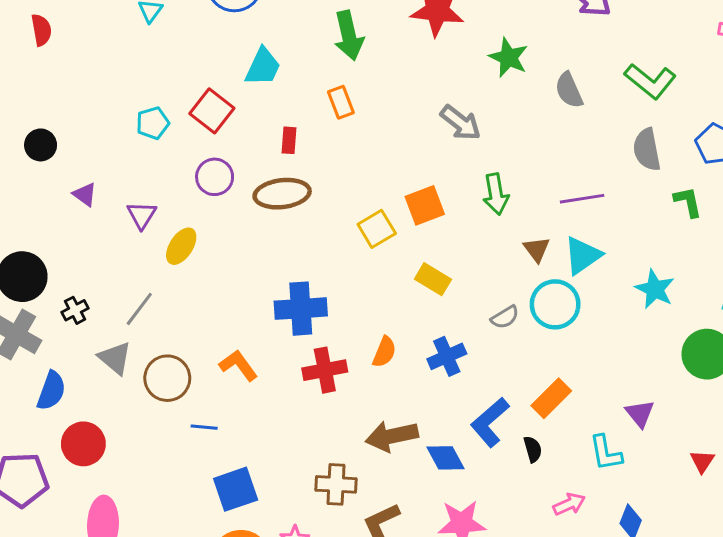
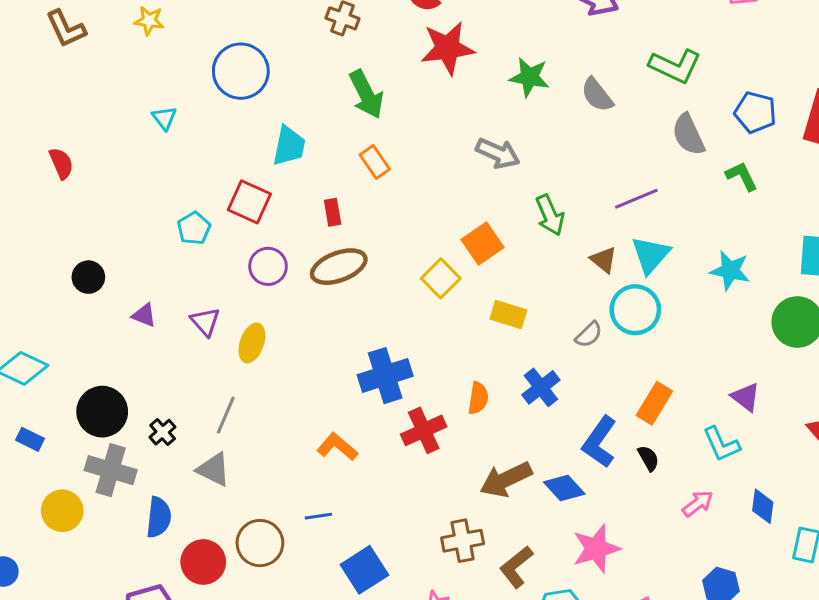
brown circle: (167, 378) -> (260, 543), moved

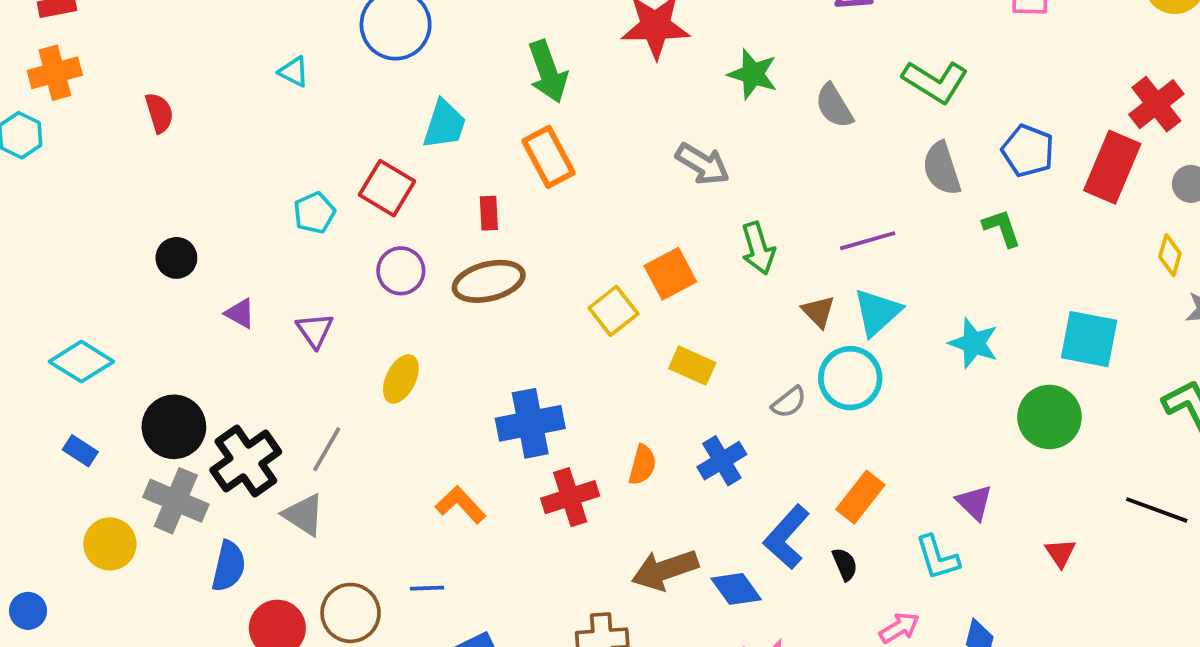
cyan triangle: (164, 118) -> (294, 72), turned -32
orange rectangle: (375, 162) -> (549, 157), size x1.4
yellow ellipse: (252, 343) -> (401, 379), moved
black cross: (163, 432) -> (246, 461), size x2.0

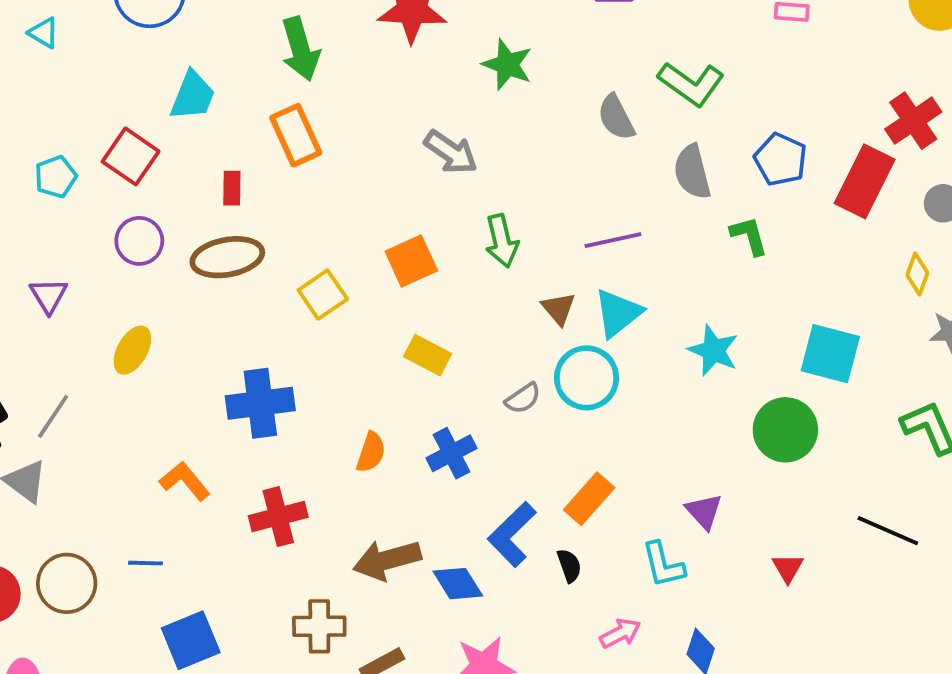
gray semicircle: (834, 106) -> (616, 117), moved
yellow square: (613, 311) -> (323, 295), moved
red cross: (570, 497) -> (278, 517), moved

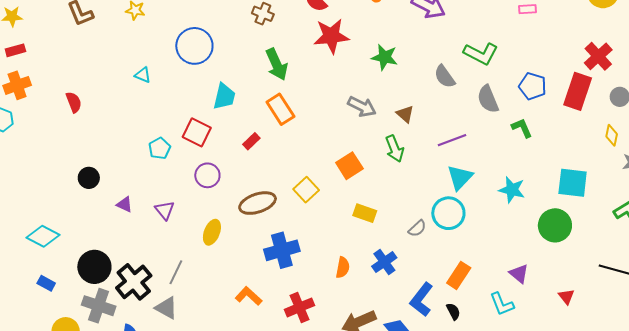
red rectangle: (232, 188) -> (251, 141), turned 54
brown ellipse: (227, 257) -> (258, 203), moved
brown triangle: (558, 309) -> (405, 114), moved

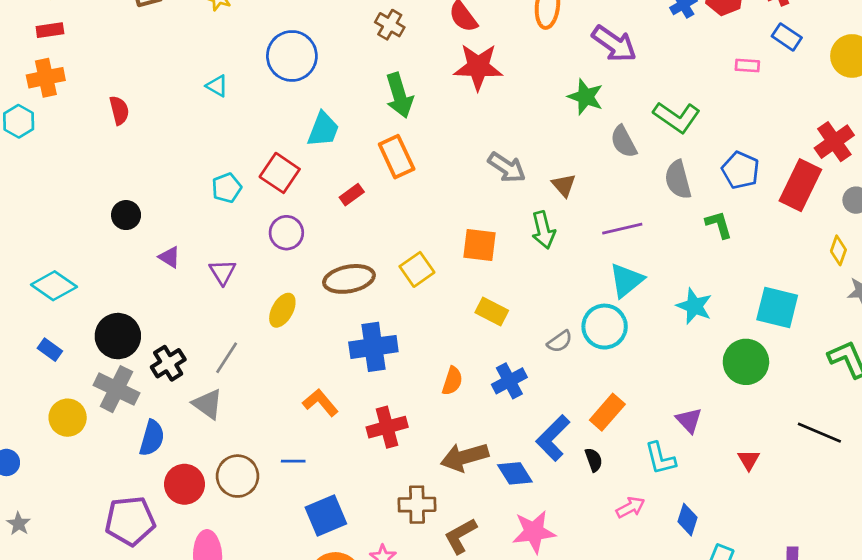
green star: (385, 57) -> (586, 97), moved
orange square: (349, 166) -> (479, 245), turned 32
black cross: (134, 282) -> (168, 363), size x0.7

